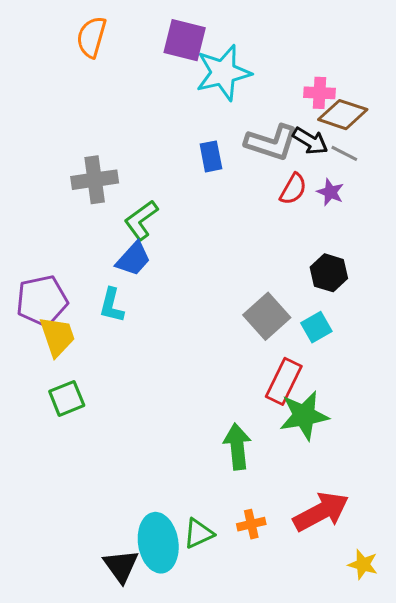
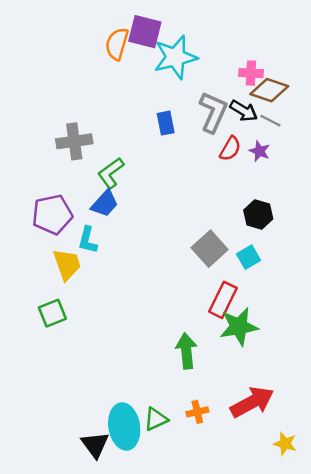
orange semicircle: (91, 37) -> (117, 44), moved
gray L-shape: (271, 143) -> (213, 112), turned -84
purple pentagon: (42, 301) -> (52, 214), moved
yellow trapezoid: (57, 336) -> (67, 264), moved

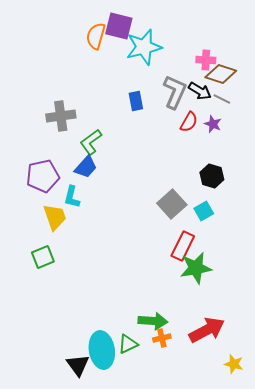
green arrow: (186, 351) -> (153, 321), moved, turned 100

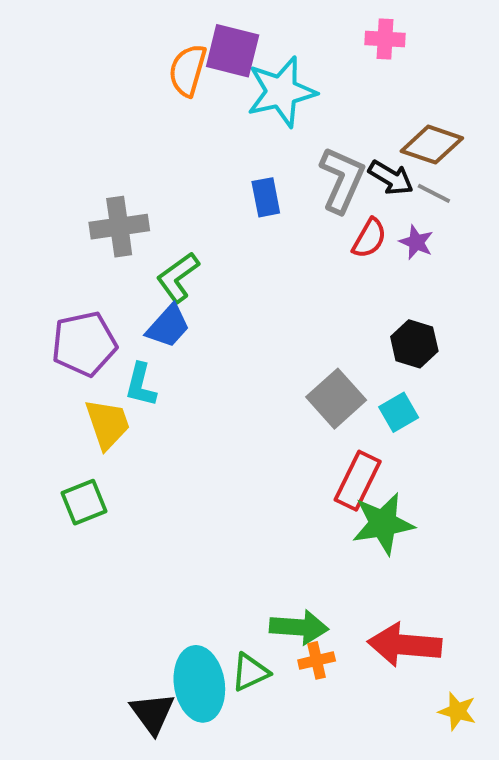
pink cross: (206, 60) -> (385, 39), moved
red arrow: (207, 330) -> (405, 645), turned -147

